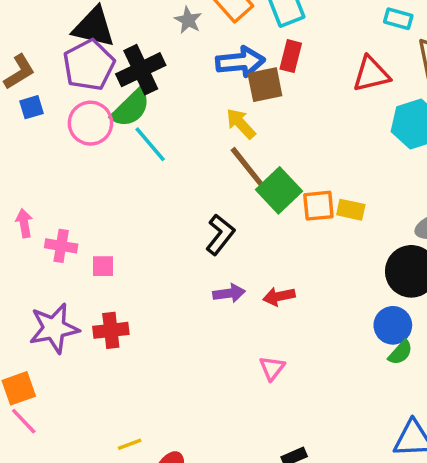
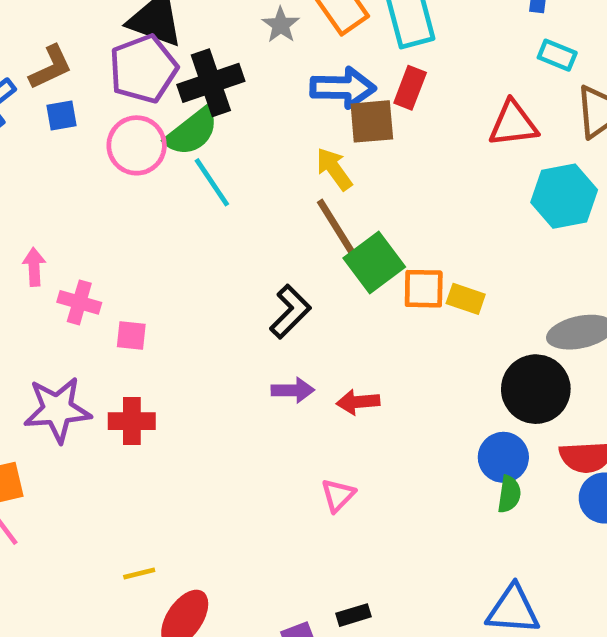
green semicircle: (400, 352) -> (509, 494), turned -40

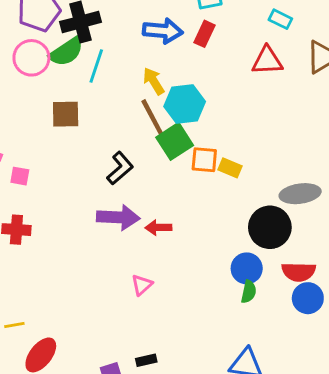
cyan rectangle: (557, 55) -> (280, 19), moved
brown square: (372, 121) -> (66, 114), moved
cyan line: (212, 182) -> (96, 66), moved, turned 48
cyan hexagon: (564, 196) -> (185, 104), moved
purple arrow: (293, 390) -> (118, 217), size x1.6

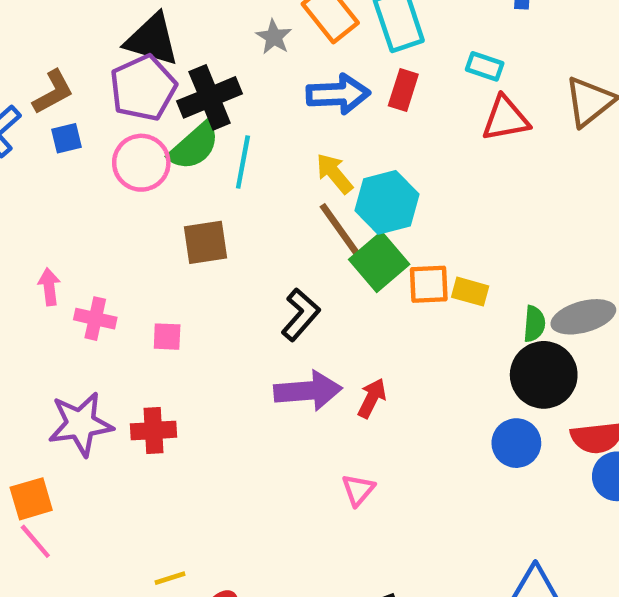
cyan rectangle: (280, 19) -> (485, 66), moved
pink square: (20, 176) -> (167, 337), moved
red arrow: (158, 228) -> (372, 398), turned 125
green semicircle: (249, 292) -> (534, 324), moved

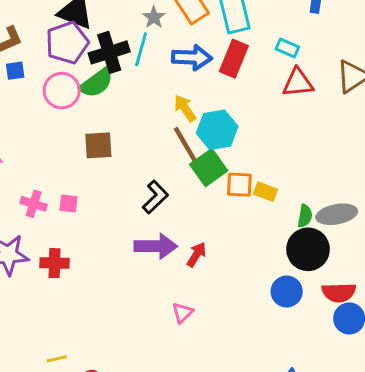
red rectangle: (403, 90) -> (234, 59), size x1.4
cyan line: (243, 162) -> (141, 49), moved
pink cross: (95, 319) -> (34, 204), moved

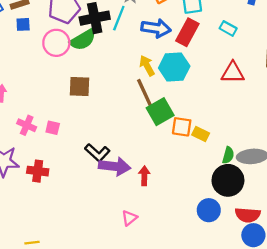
red triangle: (298, 83) -> (233, 73), moved
cyan hexagon: (217, 130) -> (174, 67), moved
black L-shape: (155, 197) -> (97, 153), moved, turned 80
red arrow: (196, 255) -> (144, 176), turned -36

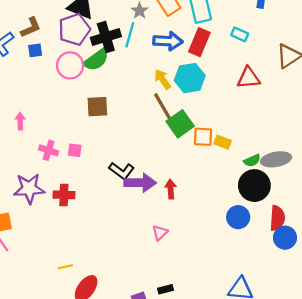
green semicircle: (228, 155) -> (252, 161), turned 56
red semicircle: (248, 215) -> (277, 218), turned -85

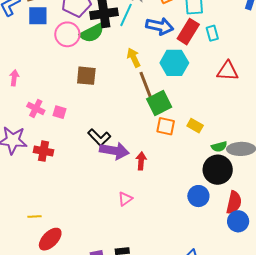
cyan rectangle: (240, 34) -> (212, 33), moved, turned 42
blue square: (35, 50) -> (38, 16), size x1.5
yellow arrow: (163, 79) -> (134, 58), moved
orange square: (203, 137) -> (166, 126), moved

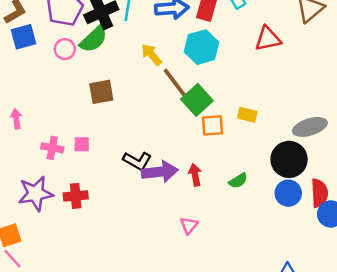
pink circle: (67, 34) -> (65, 49), size x0.7
green semicircle: (219, 147) -> (238, 181), moved
blue circle: (198, 196) -> (288, 193), moved

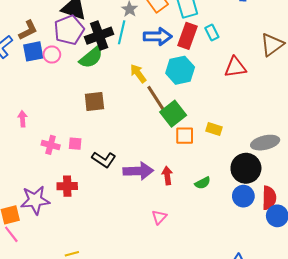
pink circle: (65, 49) -> (52, 55), moved
black L-shape: (137, 161) -> (104, 160), moved
purple star: (35, 193) -> (35, 200), moved

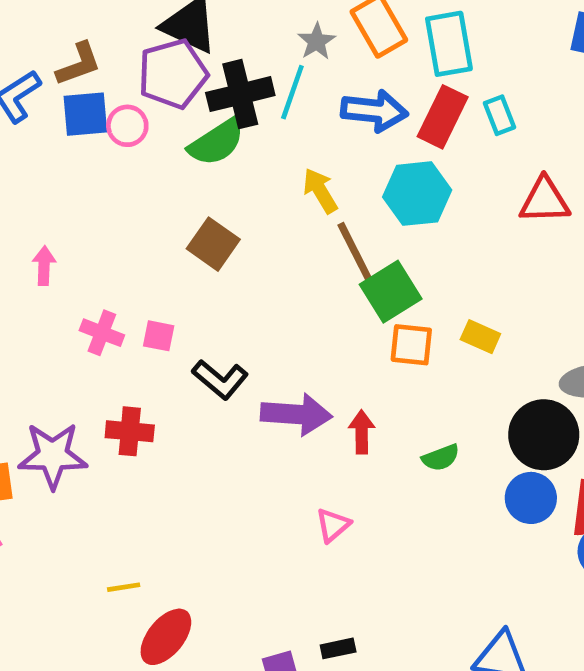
brown square: (94, 102) -> (213, 244), turned 35

